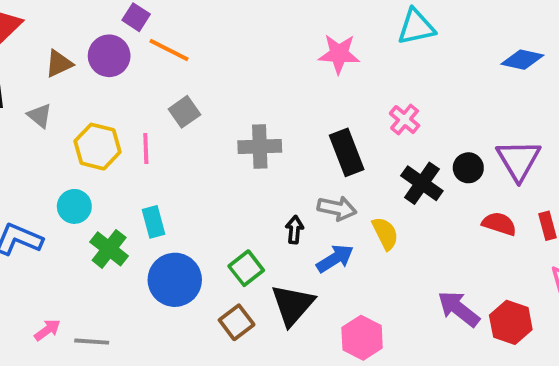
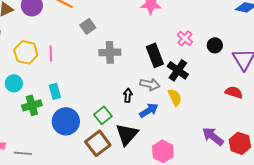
gray square: (184, 112) -> (88, 26), moved
black circle: (468, 168) -> (215, 45), moved
black cross: (422, 183) -> (178, 70), moved
green cross: (109, 249) -> (32, 105), turned 36
brown square: (237, 322) -> (98, 143), size x1.4

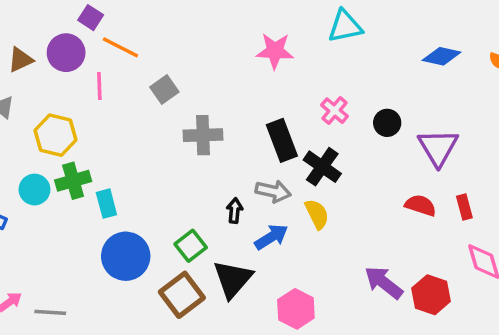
pink line: (51, 53) -> (99, 86), moved
green cross: (32, 105) -> (73, 181), moved

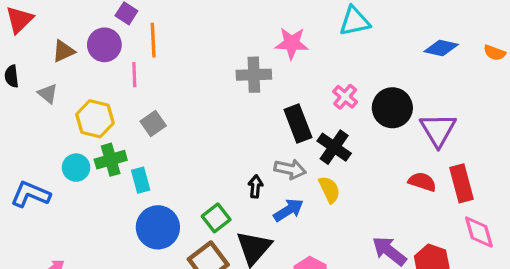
orange line: (120, 47) -> (153, 40), turned 60
gray square: (164, 89) -> (153, 124), moved
black circle: (387, 123) -> (392, 108), size x1.6
gray cross: (203, 135) -> (254, 75), moved
red rectangle: (464, 207) -> (462, 183), size x1.6

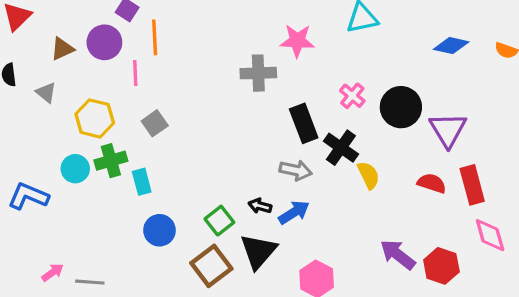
black arrow: (255, 186) -> (260, 206), moved, turned -80
yellow semicircle: (329, 190) -> (369, 175), moved
blue circle: (158, 227) -> (160, 230), size x0.7

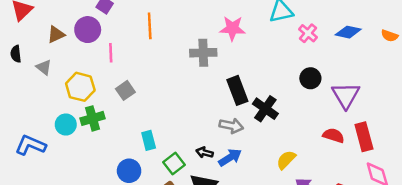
orange line: (155, 37) -> (150, 26), moved
pink cross: (352, 96) -> (308, 33), moved
black circle: (401, 107) -> (310, 78), size x0.7
yellow semicircle: (369, 175) -> (286, 160), moved, turned -110
cyan rectangle: (142, 182) -> (149, 140), moved

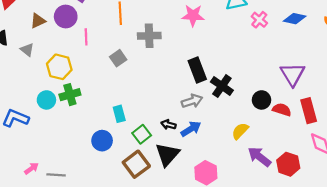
gray cross: (203, 53) -> (149, 36), moved
black circle: (310, 78) -> (262, 100), moved
gray square: (125, 90) -> (118, 58), moved
gray arrow: (231, 126) -> (192, 101), turned -30

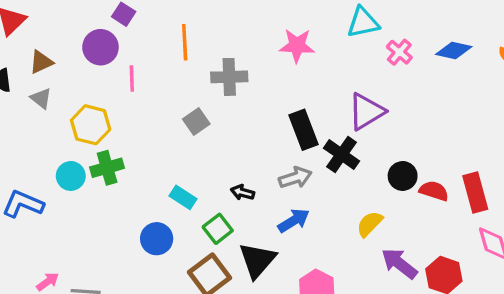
brown triangle: (38, 21) -> (41, 62), moved
gray square: (118, 58) -> (196, 121), moved
purple triangle: (293, 74) -> (366, 112), moved, turned 30
cyan rectangle: (119, 114) -> (183, 197), turned -42
black arrow: (168, 125) -> (242, 192), moved

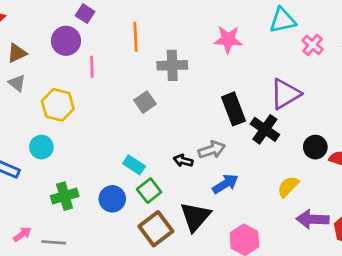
green cross: (107, 168) -> (65, 196), moved
gray arrow: (295, 178) -> (212, 150), moved
green square: (218, 229) -> (149, 191), moved
purple arrow: (399, 263) -> (313, 219), turned -36

